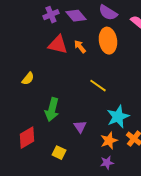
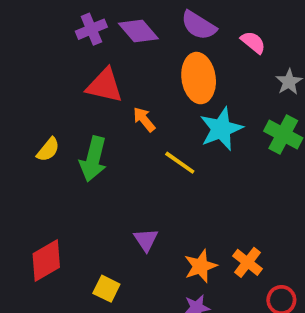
orange arrow: (80, 47) -> (144, 119), moved
green arrow: (52, 110) -> (93, 159), moved
cyan star: (118, 117) -> (221, 129), moved

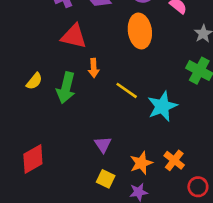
orange arrow: (144, 119) -> (94, 68), moved, turned -144
cyan star: (221, 129) -> (162, 106), moved
yellow square: (106, 289) -> (106, 179), moved

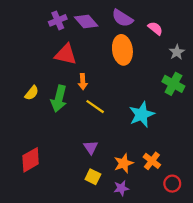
yellow line: (127, 90) -> (95, 107), moved

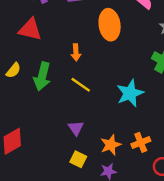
red triangle: (66, 54) -> (30, 29), moved
orange arrow: (83, 82) -> (76, 52), moved
orange cross: (152, 161) -> (141, 142), turned 30

